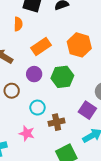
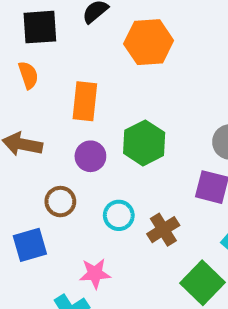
orange hexagon: (79, 45) -> (149, 42), moved
orange rectangle: (41, 46) -> (85, 101), turned -30
pink star: (27, 133) -> (95, 274), moved

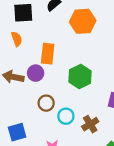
purple circle: (90, 156) -> (36, 73), moved
brown circle: (60, 202) -> (46, 103), moved

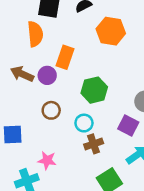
orange semicircle: (17, 39) -> (35, 34), size x1.5
cyan circle: (66, 116) -> (84, 123), moved

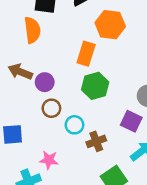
orange rectangle: (65, 57) -> (86, 54), moved
purple circle: (47, 75) -> (45, 82), moved
cyan circle: (84, 123) -> (74, 125), moved

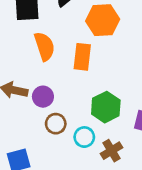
orange semicircle: (32, 30) -> (44, 46), moved
green hexagon: (95, 86) -> (106, 107), moved

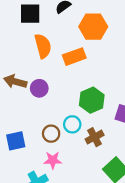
orange rectangle: (82, 57) -> (74, 57), turned 60
brown circle: (56, 124) -> (51, 134), moved

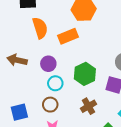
purple circle: (39, 88) -> (48, 64), moved
cyan circle: (72, 124) -> (55, 83), moved

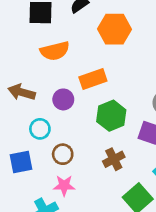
orange semicircle: (40, 28) -> (55, 51), turned 90
orange rectangle: (68, 36) -> (93, 79), moved
cyan circle: (55, 83) -> (40, 129), moved

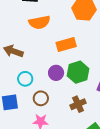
purple circle: (63, 99) -> (56, 73), moved

